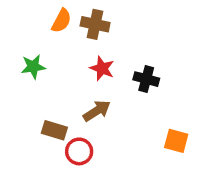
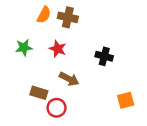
red star: (102, 68) -> (58, 49), moved
brown arrow: (97, 111) -> (69, 79), turned 60
orange square: (176, 141) -> (126, 100), turned -30

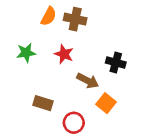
brown arrow: (69, 79) -> (88, 81), moved
orange square: (126, 100) -> (106, 103), moved, turned -36
red circle: (57, 108) -> (74, 123), moved

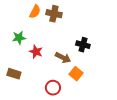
red star: (64, 54) -> (36, 52), moved
brown rectangle: (43, 103) -> (14, 74), moved

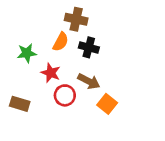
orange semicircle: (35, 12) -> (61, 42), moved
black cross: (83, 45) -> (89, 47), moved
red circle: (53, 88) -> (65, 95), moved

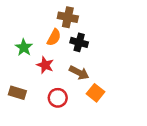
green star: (27, 53) -> (24, 47), turned -30
red circle: (65, 95) -> (58, 98), moved

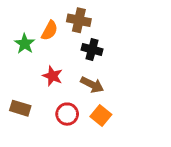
orange semicircle: (54, 37) -> (50, 30), moved
green star: (24, 47) -> (25, 44), moved
orange square: (95, 93) -> (101, 115), moved

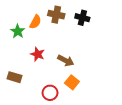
black cross: (92, 50) -> (82, 18), moved
red circle: (67, 114) -> (50, 93), moved

